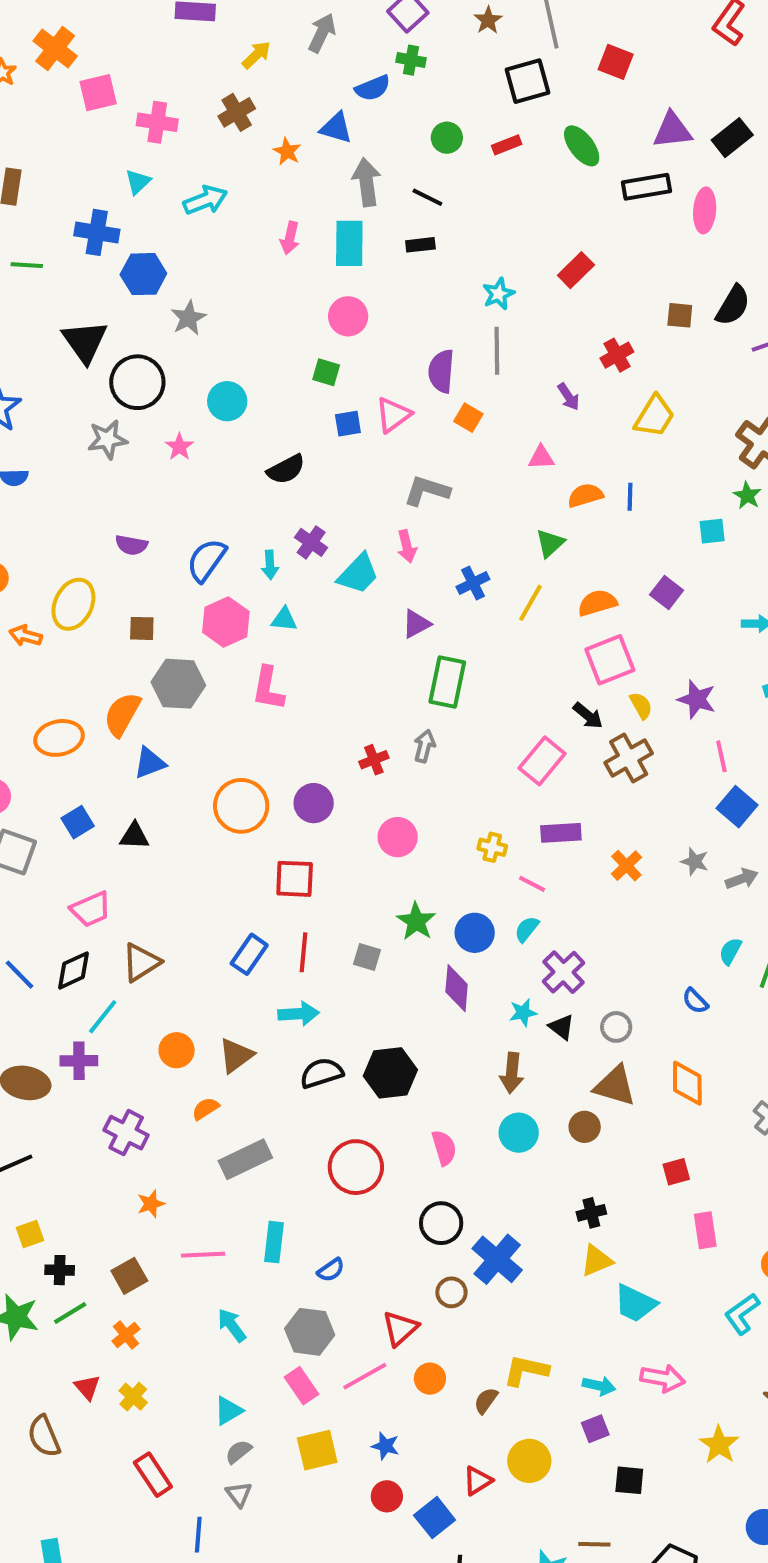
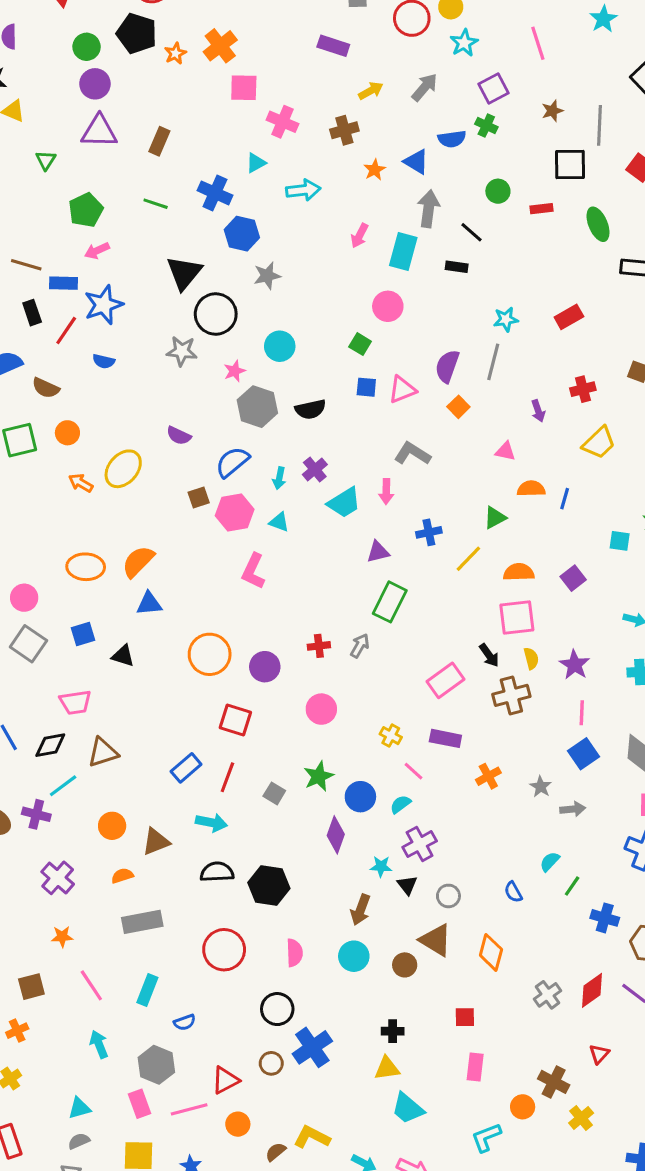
brown square: (142, 628) -> (199, 498), moved, turned -35
gray hexagon: (178, 684) -> (257, 407), moved
pink line: (203, 1255) -> (91, 985), turned 44

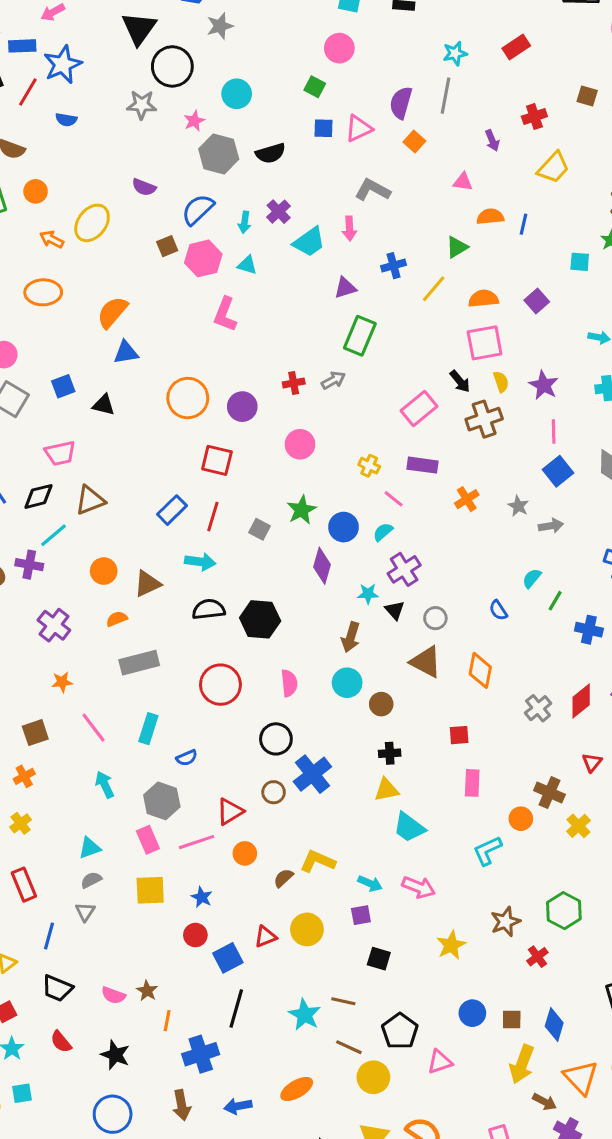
orange ellipse: (86, 567) -> (43, 292), moved
gray arrow: (360, 646) -> (333, 380), turned 35
brown circle: (405, 965) -> (381, 704), moved

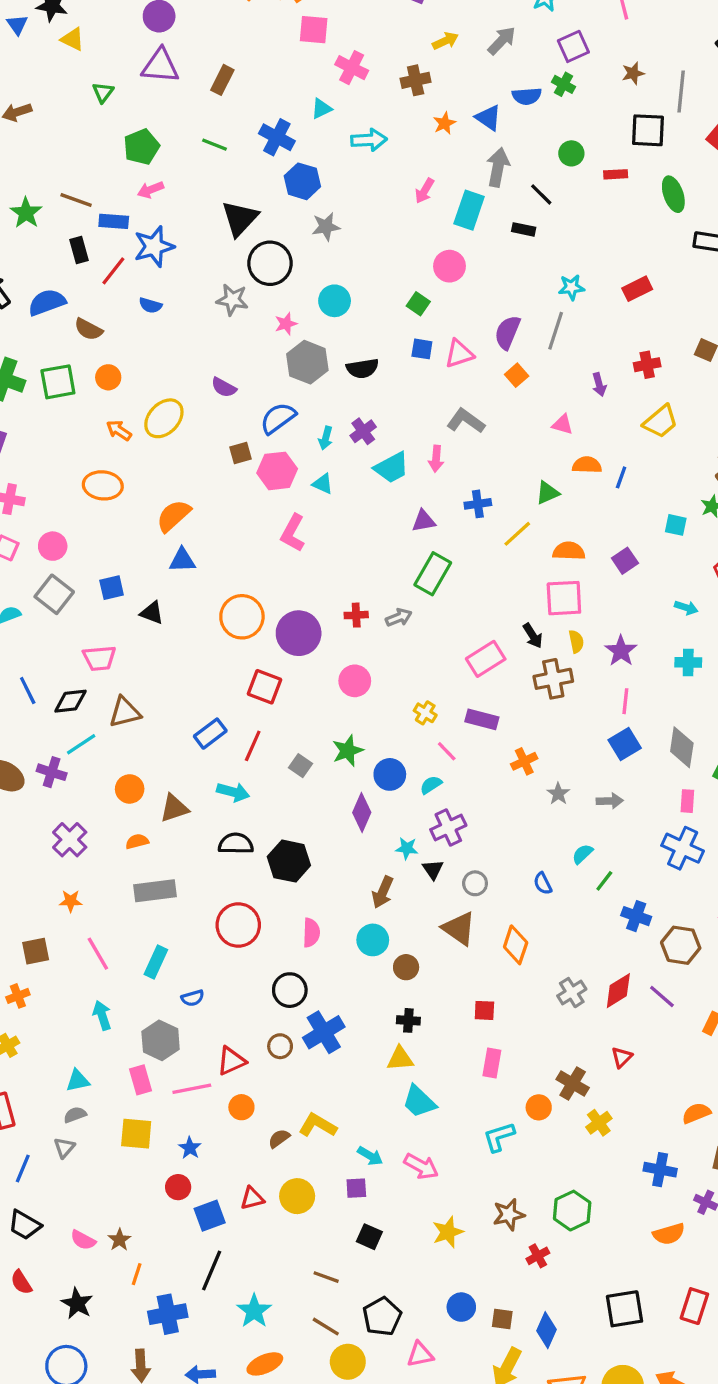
purple circle: (242, 407) -> (299, 633), size x1.4
gray star: (518, 506) -> (558, 794), moved
cyan star: (305, 1015) -> (254, 1311), moved

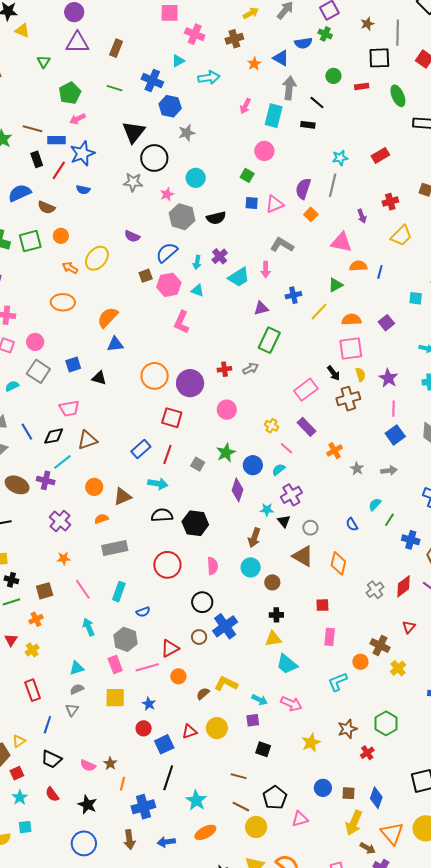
pink triangle: (563, 424) -> (341, 242), size x1.6
purple rectangle: (482, 719) -> (307, 427), turned 36

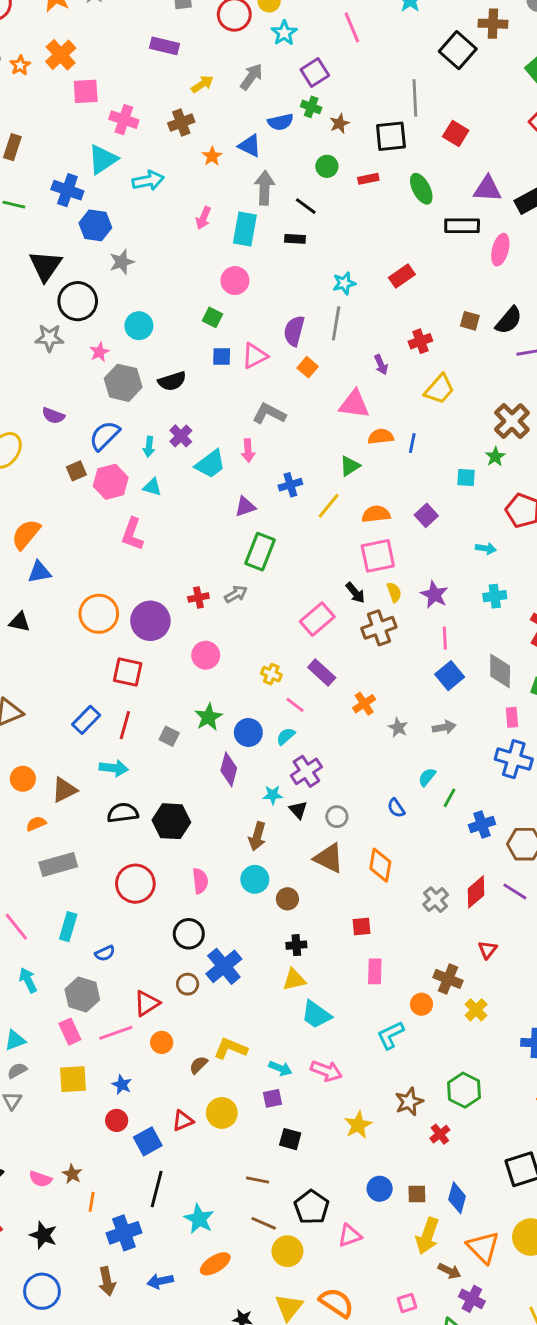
brown star: (367, 24) -> (339, 123), moved
cyan triangle: (178, 61) -> (103, 159), size x1.6
blue cross: (411, 540) -> (482, 824), turned -30

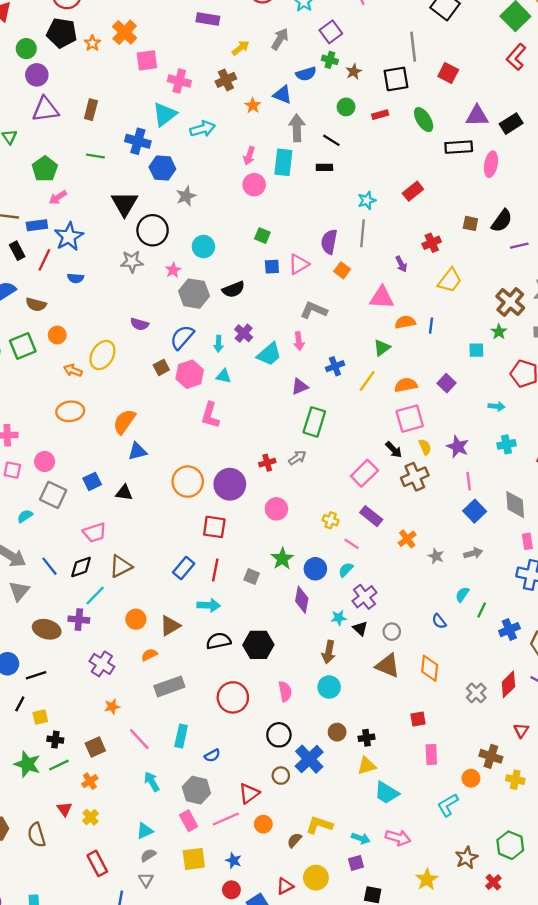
pink circle: (235, 281) -> (254, 185), moved
brown circle: (287, 899) -> (337, 732), moved
yellow cross: (476, 1010) -> (515, 780), turned -30

